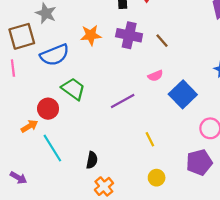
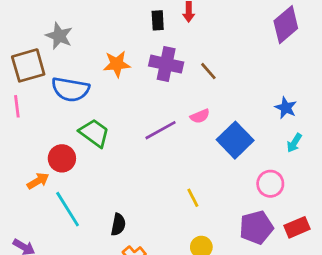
blue semicircle: (55, 55) -> (70, 89), turned 32
purple line: (123, 101) -> (160, 130), moved

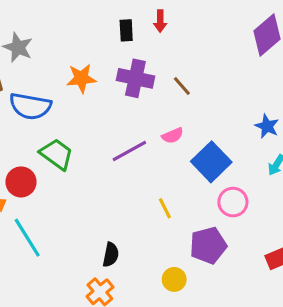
pink circle: (270, 184) -> (233, 202), moved
yellow line: (193, 198) -> (165, 208), moved
black semicircle: (118, 225) -> (111, 255), moved
purple pentagon: (256, 227) -> (208, 245), moved

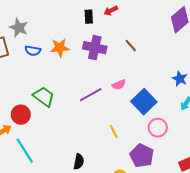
red arrow: (160, 21) -> (111, 11), turned 64
brown line: (182, 86) -> (131, 46), moved
blue semicircle: (30, 106) -> (33, 51), moved, size x0.6
purple pentagon: (208, 245) -> (142, 156), turned -30

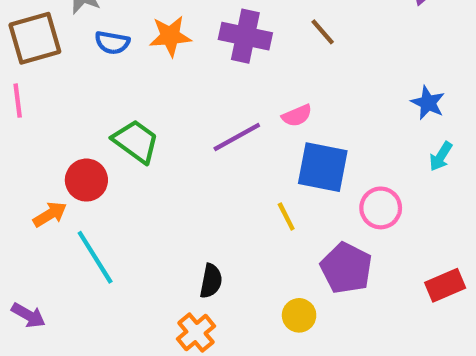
blue square: (144, 102) -> (323, 167), moved, turned -35

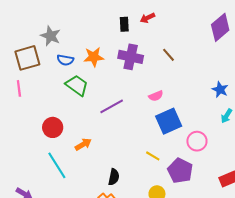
purple line: (237, 137) -> (112, 106), moved
green trapezoid: (136, 141) -> (77, 85), moved
blue square: (323, 167) -> (169, 121), turned -35
orange arrow: (50, 214) -> (83, 144), moved
yellow line: (286, 217) -> (153, 156), moved, turned -32

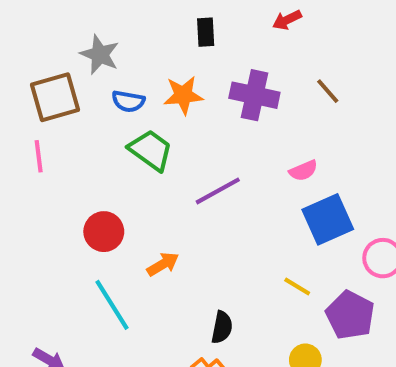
black rectangle: (124, 24) -> (206, 32), moved

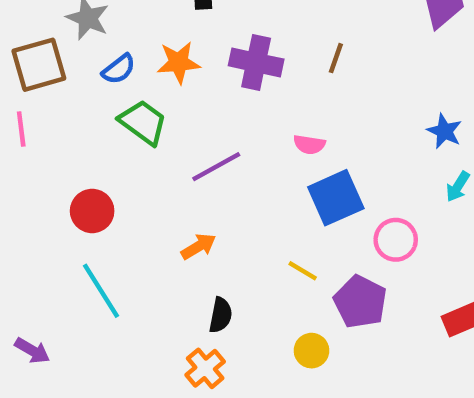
brown line: (328, 91) -> (336, 58), turned 60
blue semicircle: (128, 101) -> (119, 69), turned -48
pink semicircle: (303, 171) -> (309, 144), turned 32
orange arrow: (163, 264) -> (198, 246), moved

